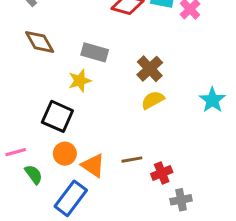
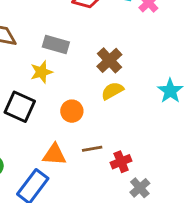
orange circle: (65, 154) -> (72, 111), moved
orange triangle: (93, 166) -> (54, 154), turned -30
gray cross: (181, 200) -> (140, 188), turned -30

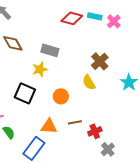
brown cross: (109, 60) -> (100, 61), moved
yellow semicircle: (112, 91) -> (89, 82), turned -91

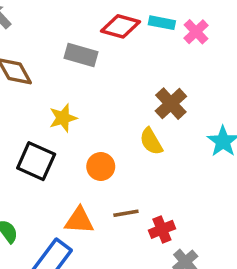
gray rectangle: (50, 50) -> (81, 55), moved

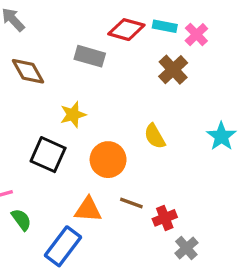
brown cross: (171, 104) -> (173, 70), moved
orange circle: (101, 167) -> (108, 160), size x1.4
brown line: (126, 213) -> (131, 203), turned 30

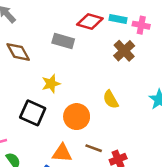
pink cross: (196, 35) -> (141, 25), turned -35

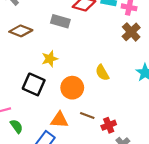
brown cross: (124, 51) -> (131, 32), moved
brown diamond: (18, 52) -> (21, 31), turned -40

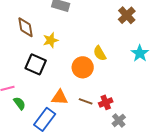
brown diamond: (21, 31) -> (26, 27), moved, turned 60
orange circle: (72, 88) -> (83, 67), moved
brown line: (87, 116) -> (86, 101), moved

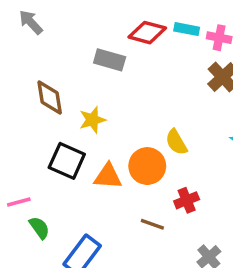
orange triangle: (60, 97) -> (108, 176), moved
red cross: (106, 102) -> (187, 200), moved

